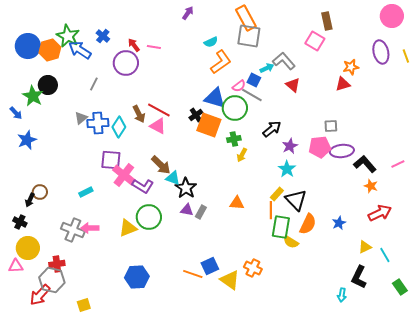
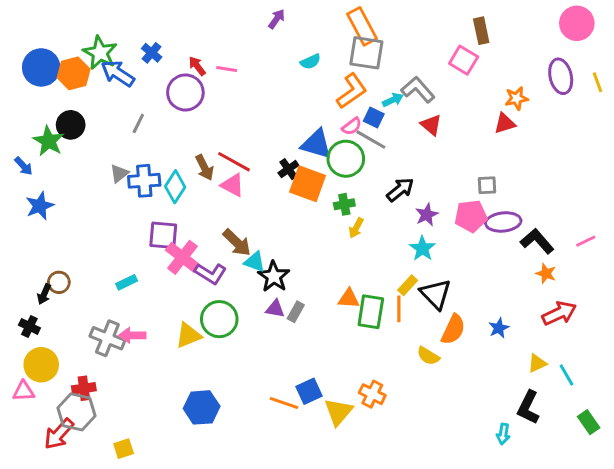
orange L-shape: (221, 62) -> (352, 91), moved
green rectangle: (281, 227) -> (371, 312), moved
yellow triangle: (230, 280) -> (338, 412), turned 35

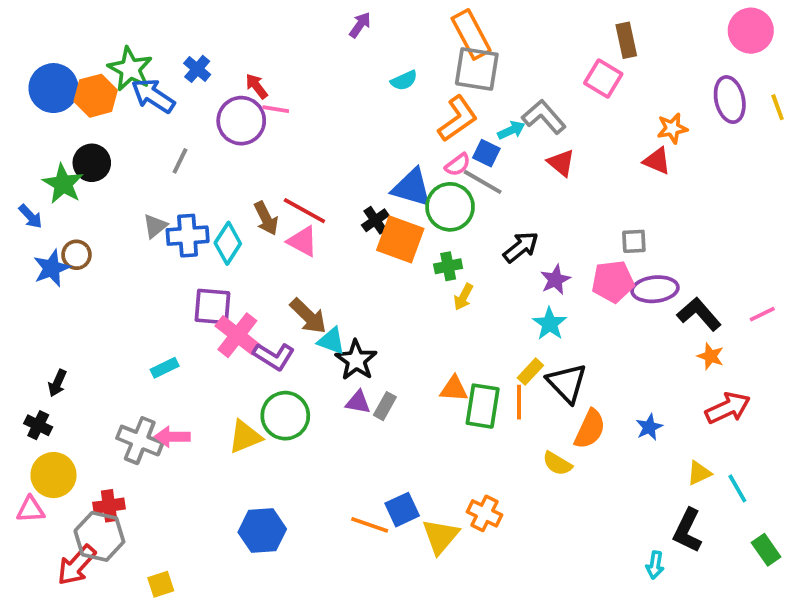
pink line: (227, 69) -> (276, 109), moved
red triangle: (505, 123) -> (657, 161), turned 40
brown circle: (59, 282) -> (76, 255), moved

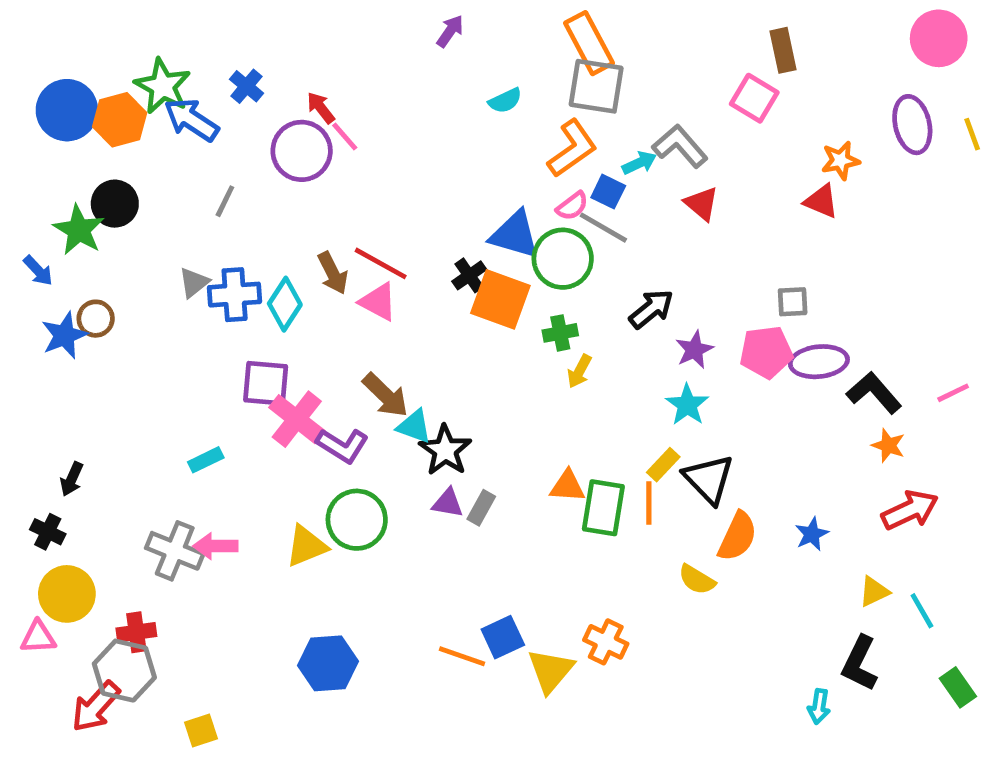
pink line: (276, 109) -> (345, 137), turned 40

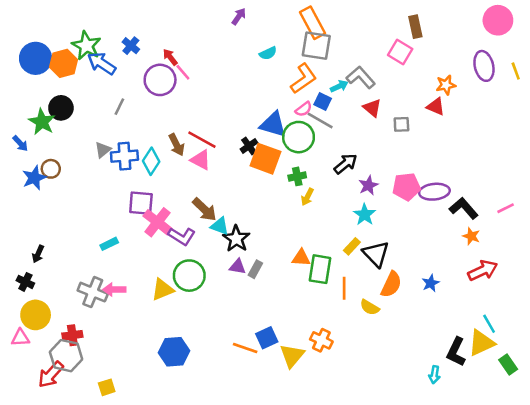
gray square: (793, 302) -> (401, 124), moved
orange line: (649, 503) -> (344, 288), moved
yellow triangle: (874, 592) -> (481, 343), moved, size x1.6

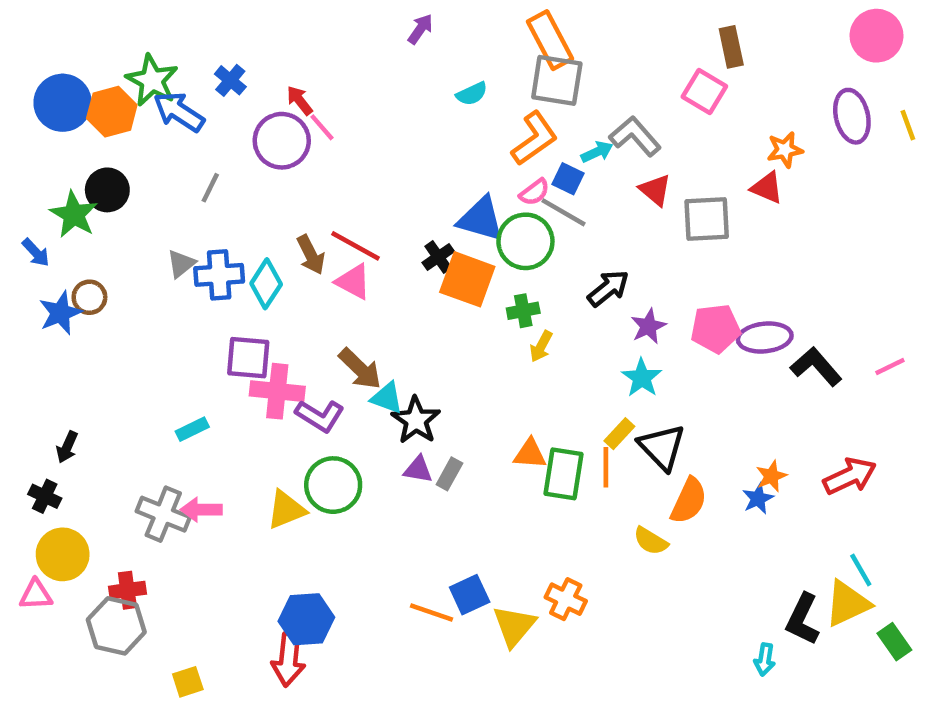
gray square: (401, 124) -> (707, 219), size x1.6
pink cross: (157, 222) -> (277, 391), turned -32
orange star: (471, 236) -> (771, 476), moved, turned 30
orange line: (344, 288) -> (606, 467), moved
red arrow: (51, 375) -> (288, 659), moved, turned -36

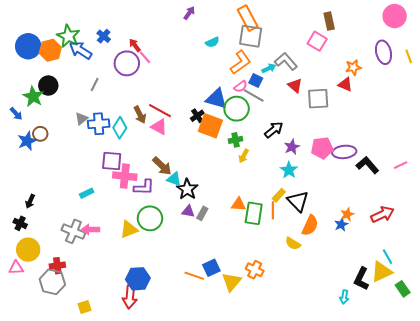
purple L-shape: (320, 416) -> (144, 187), turned -30

